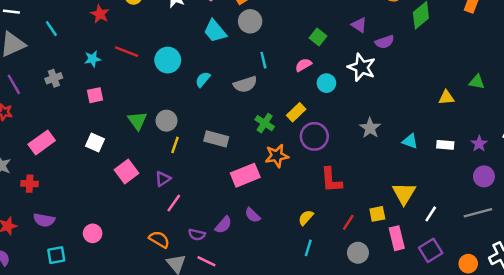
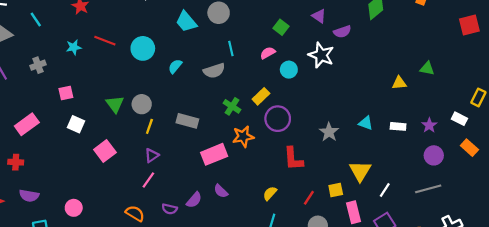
pink square: (95, 95) -> (66, 93), moved
gray star: (370, 128) -> (329, 132), moved
purple triangle: (163, 179) -> (152, 155), moved

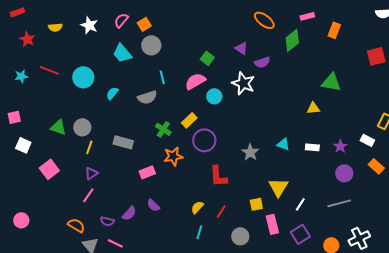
pink semicircle: (268, 53) -> (195, 81), size x1.5
green triangle: (427, 68) -> (331, 82), moved, size x1.5
green triangle: (115, 104) -> (58, 127), turned -36
pink rectangle: (214, 154) -> (147, 172), size x0.7
red line: (309, 198) -> (221, 211), moved

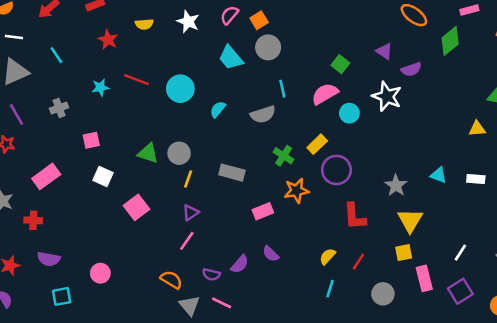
yellow triangle: (278, 187) -> (410, 220), moved

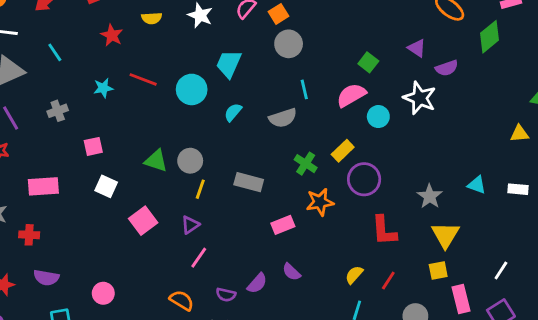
cyan trapezoid: (231, 58) -> (229, 64), moved, turned 64
pink rectangle: (46, 176) -> (43, 186), turned 32
purple triangle: (191, 213) -> (190, 225), moved

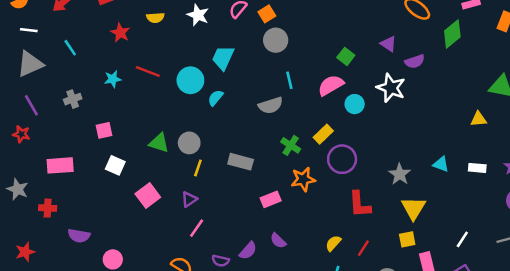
cyan semicircle: (233, 112) -> (215, 98), moved
purple semicircle: (46, 278) -> (79, 236), moved

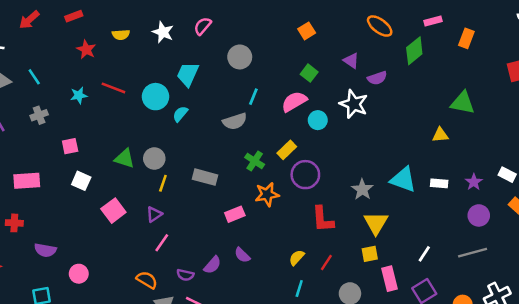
orange square: (267, 14) -> (307, 31), moved
cyan line: (70, 48) -> (34, 77), moved
cyan line: (289, 80) -> (253, 97), turned 35
cyan triangle: (441, 164) -> (403, 180), size x1.6

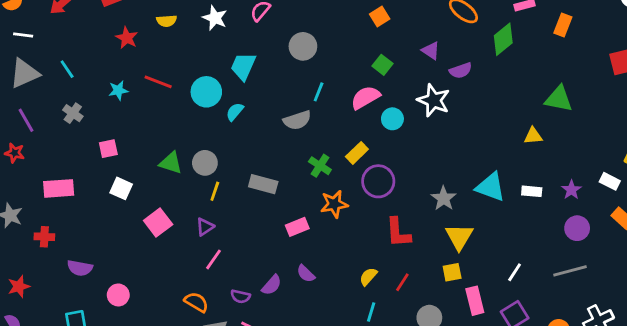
gray cross: (39, 115) -> (73, 113), turned -35

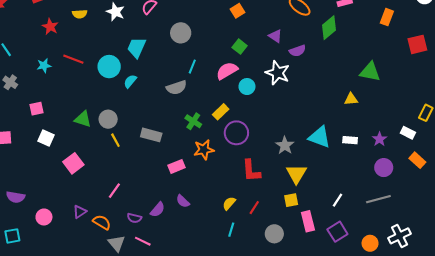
orange rectangle: (563, 25) -> (387, 17), moved
yellow line: (215, 191) -> (115, 140), turned -48
purple triangle: (205, 227) -> (80, 212), moved

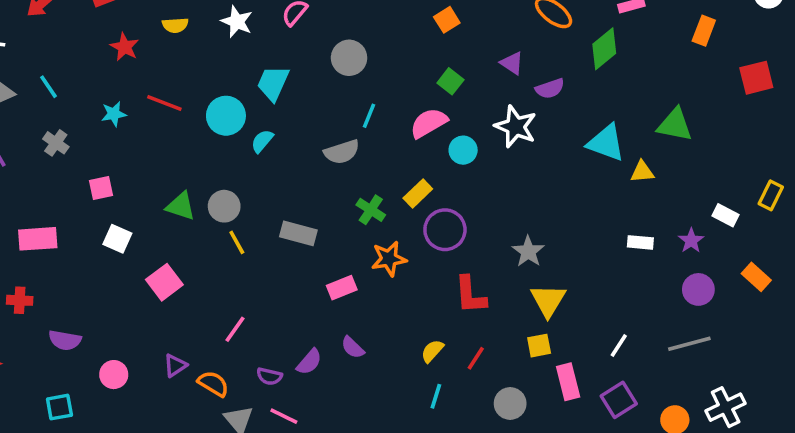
white rectangle: (408, 133) -> (726, 215), moved
cyan triangle: (320, 137) -> (606, 143), moved

